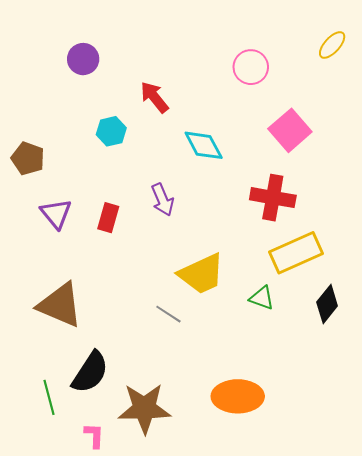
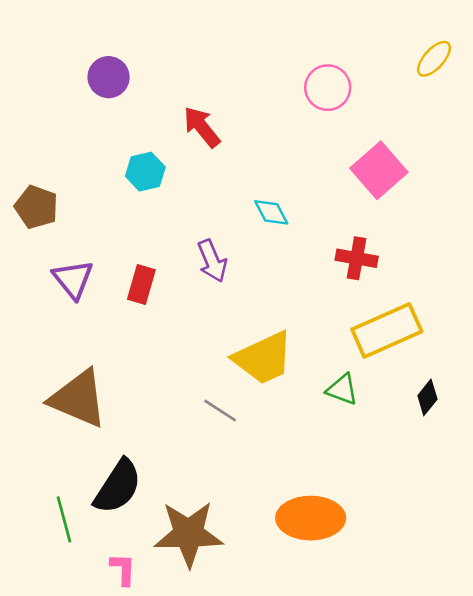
cyan diamond: (204, 145) -> (271, 212), moved, size x0.7
red cross: (273, 198) -> (357, 258), size x0.7
black diamond: (327, 304) -> (427, 397), size x0.7

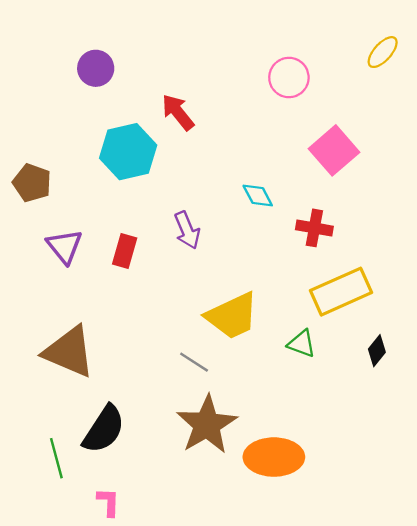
cyan hexagon: (145, 172) -> (128, 152), size x1.6
cyan diamond: (271, 212) -> (258, 196), moved
brown star: (189, 534) -> (207, 425), moved, turned -30

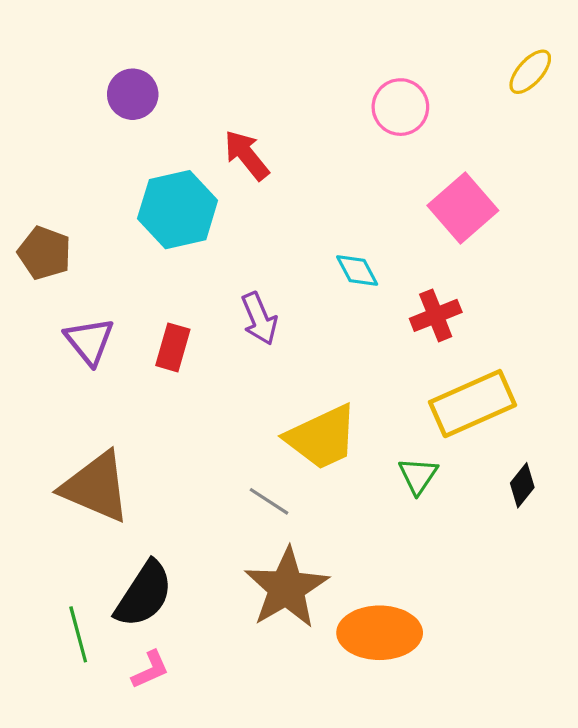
red cross: (314, 228) -> (436, 315), turned -32
green triangle: (302, 344) -> (418, 476), turned 44
pink L-shape: (108, 502) -> (150, 670), moved, turned 64

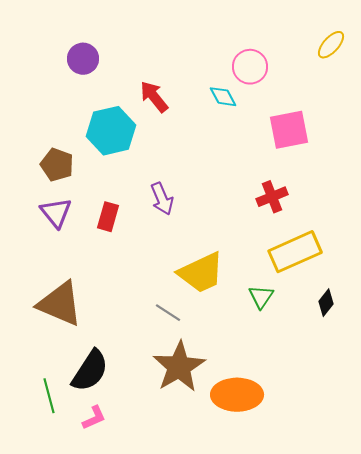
pink square: (463, 208) -> (289, 130), turned 30
brown pentagon: (45, 253) -> (57, 165), moved
cyan diamond: (357, 271) -> (223, 97), moved

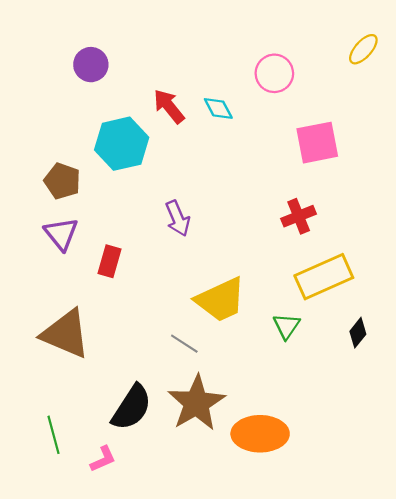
cyan diamond: (223, 97) -> (218, 109), moved
red rectangle: (108, 217) -> (110, 261), moved
black semicircle: (90, 371) -> (132, 407), moved

